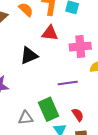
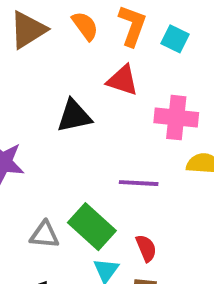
green rectangle: (49, 109) -> (92, 227), turned -35

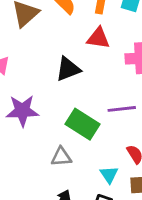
green rectangle: (92, 227) -> (83, 124), moved

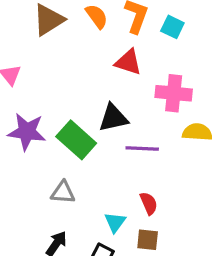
black triangle: (68, 69) -> (113, 118), moved
green rectangle: (83, 124) -> (76, 140), moved

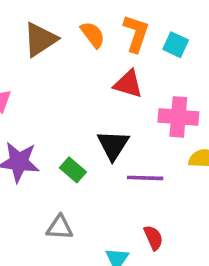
black triangle: (113, 118) -> (113, 145), turned -44
green rectangle: (76, 140) -> (73, 170), size x0.6

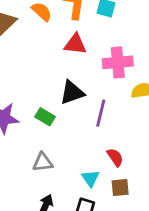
black triangle: (113, 145) -> (72, 93), turned 48
purple line: (145, 178) -> (101, 113), turned -68

